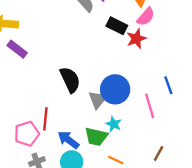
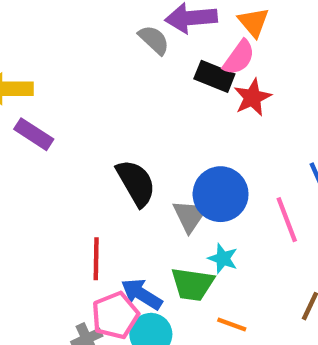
pink semicircle: (146, 17) -> (239, 58), moved
pink pentagon: (27, 134) -> (115, 315), moved

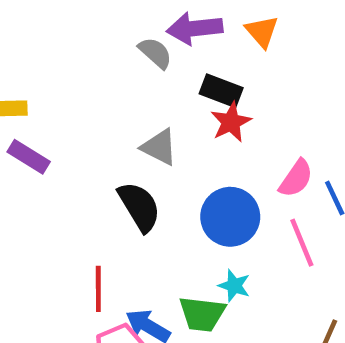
pink semicircle: (239, 58) -> (296, 178), moved
red star: (252, 97) -> (231, 122), moved
gray triangle: (190, 216) -> (159, 147), moved, turned -36

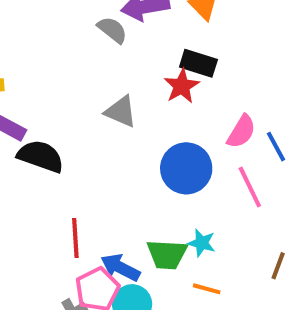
black rectangle: (221, 91) -> (198, 63), moved
black semicircle: (139, 207) -> (41, 156), moved, turned -36
cyan star: (234, 286) -> (202, 243), moved

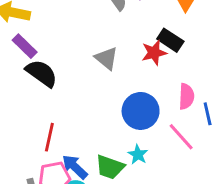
pink semicircle: (241, 132) -> (186, 96), turned -45
pink line: (250, 187) -> (181, 137), turned -32
cyan star: (202, 243) -> (138, 155), moved

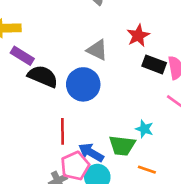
black rectangle: (170, 40) -> (154, 64), moved
blue circle: (141, 111) -> (83, 84), moved

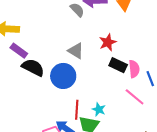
cyan star: (144, 129) -> (99, 109), moved
red line: (63, 131) -> (77, 110), moved

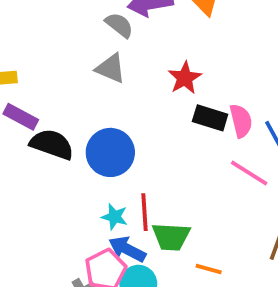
gray triangle: (76, 51) -> (111, 68), moved
cyan star: (99, 109) -> (115, 217), moved

